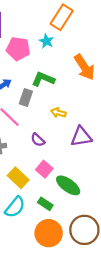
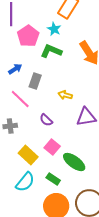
pink pentagon: (18, 49) -> (28, 36), turned 30
green L-shape: (43, 79) -> (51, 51), moved

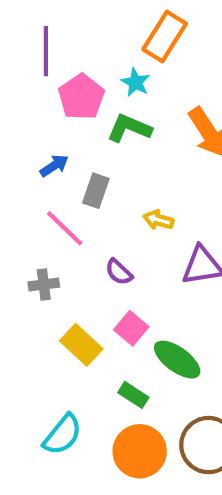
cyan semicircle: (25, 182) -> (63, 435), moved

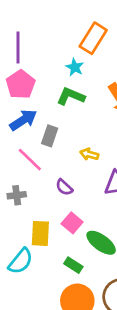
pink pentagon: (81, 97) -> (21, 84), moved
blue arrow: (54, 166) -> (23, 120), size x1.5
yellow rectangle: (81, 345) -> (40, 233), turned 50
cyan semicircle: (63, 435) -> (21, 261), moved

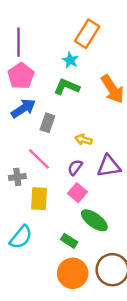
pink line: (30, 160) -> (39, 159), moved
purple semicircle: (64, 187) -> (75, 167), moved, turned 84
pink square: (72, 223) -> (77, 193), moved
yellow rectangle: (40, 233) -> (39, 199), moved

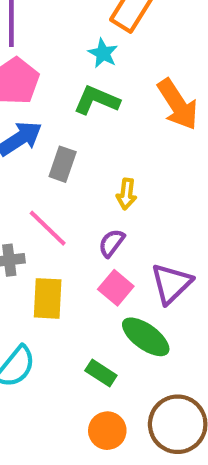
yellow arrow: (84, 140) -> (126, 194), turned -98
purple triangle: (109, 166) -> (171, 284), moved, turned -35
orange circle: (73, 273) -> (107, 431), size x0.7

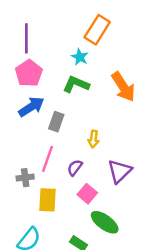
pink line: (48, 228) -> (47, 159), turned 65
purple semicircle: (112, 243) -> (75, 168), moved
purple triangle: (171, 284) -> (120, 171), moved

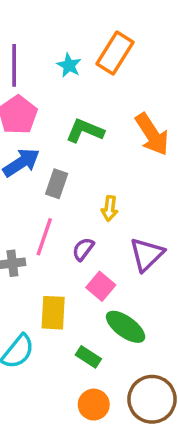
cyan star: (80, 57) -> (69, 65), moved
yellow rectangle: (47, 200) -> (53, 313), moved

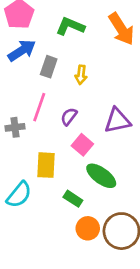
yellow arrow: (110, 208) -> (81, 75), moved
purple triangle: (147, 254) -> (117, 121), turned 32
orange circle: (94, 405) -> (88, 228), moved

